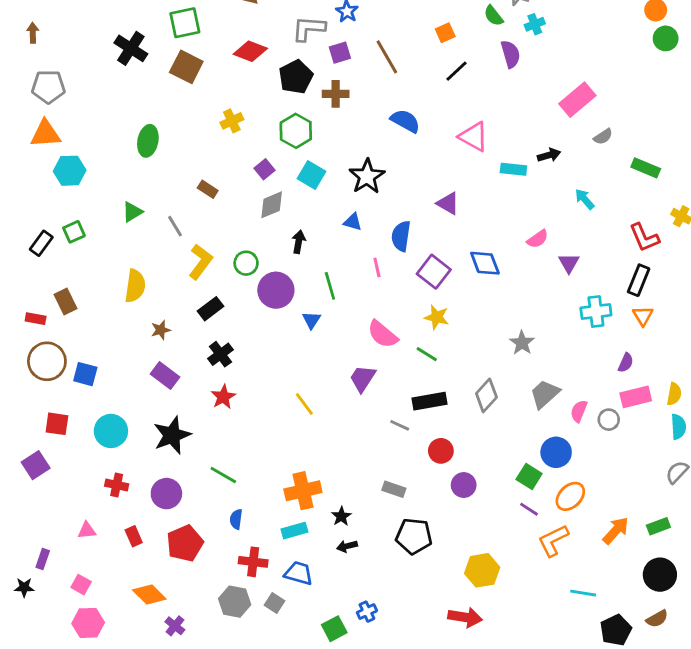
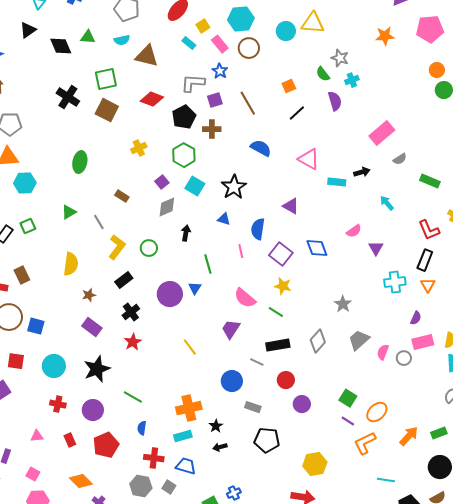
purple circle: (276, 290) -> (170, 294), moved
blue circle: (556, 452) -> (232, 381), moved

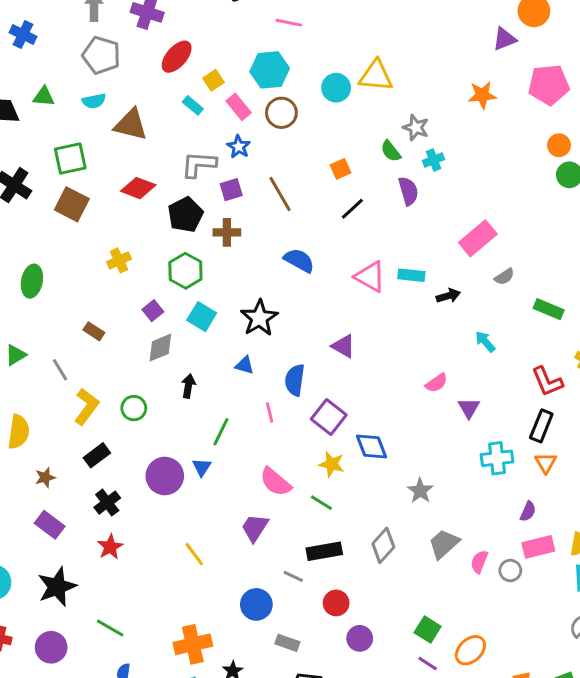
cyan rectangle: (337, 182) -> (411, 275), moved
blue diamond: (317, 248) -> (372, 446), moved
green line: (208, 264) -> (221, 432), turned 42

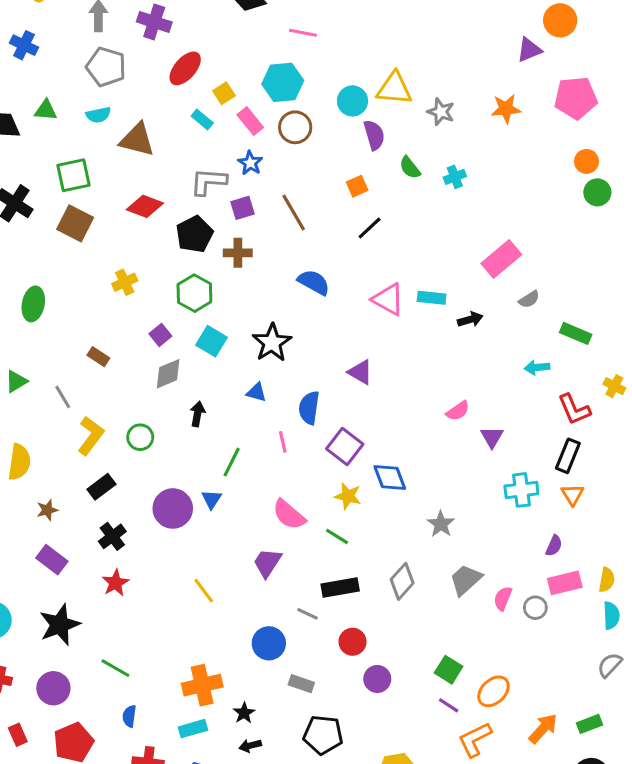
gray star: (416, 128) -> (441, 112), moved
purple semicircle: (408, 191) -> (374, 135), moved
cyan arrow: (485, 342) -> (537, 367), moved, turned -55

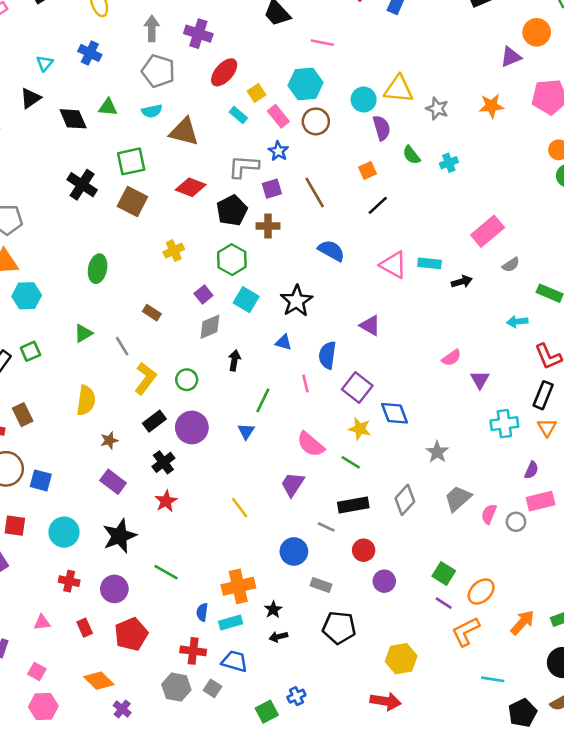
purple circle: (173, 508) -> (192, 427), moved
blue semicircle: (129, 716) -> (202, 612), moved

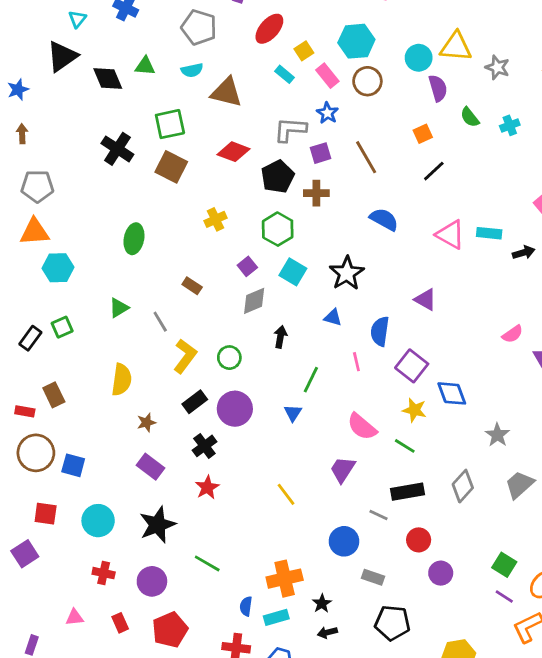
black triangle: (30, 98) -> (62, 56), size x1.4

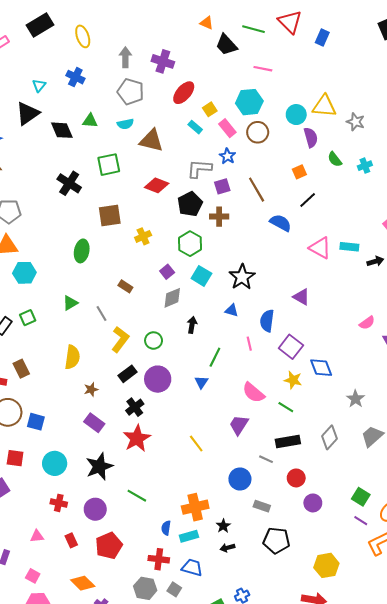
brown square: (171, 167) -> (110, 216), moved, turned -35
blue semicircle: (384, 219) -> (281, 223), moved
red star: (207, 487) -> (137, 438), size x1.5

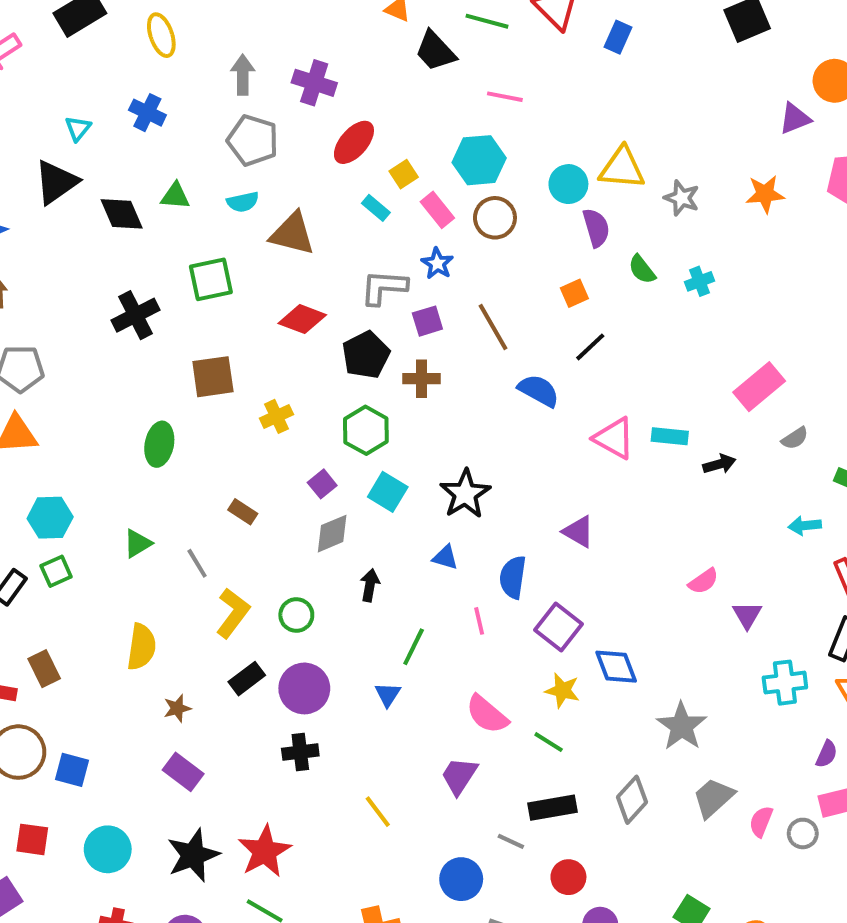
black cross: (69, 183) -> (136, 315), turned 30
cyan hexagon: (24, 273) -> (50, 518), moved
gray star: (356, 399) -> (682, 726), size x1.4
black cross: (135, 407) -> (300, 752), moved, turned 30
red star: (137, 438) -> (265, 851), moved

